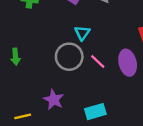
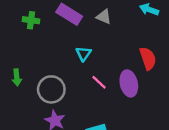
gray circle: (69, 57) -> (51, 89), moved

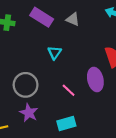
pink line: (99, 82) -> (69, 90), moved

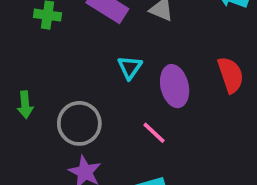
purple ellipse: (95, 79) -> (175, 86), moved

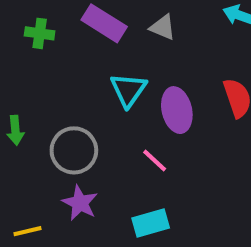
cyan triangle: (130, 67) -> (128, 90), size x1.4

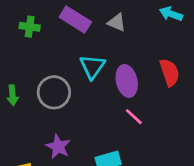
gray circle: (74, 150) -> (54, 92), moved
pink line: (155, 161) -> (134, 117), moved

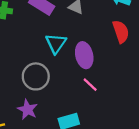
red semicircle: (170, 72) -> (121, 32), moved
gray circle: (54, 92) -> (36, 76), moved

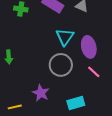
gray circle: (36, 76) -> (61, 65), moved

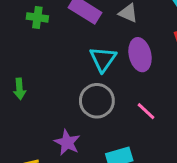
purple ellipse: (89, 47) -> (140, 55), moved

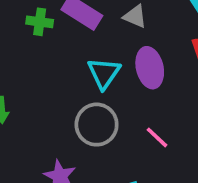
green cross: (37, 17) -> (40, 22), moved

